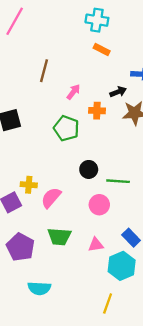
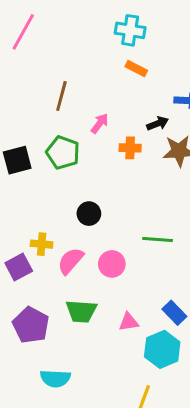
green pentagon: (66, 128) -> (63, 152), moved
black circle: (89, 169) -> (89, 214), moved
pink circle: (99, 205) -> (112, 264), moved

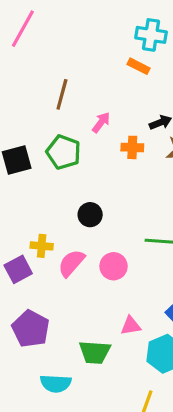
cyan cross: (130, 30) -> (151, 35), moved
green trapezoid: (81, 311) -> (95, 352), moved

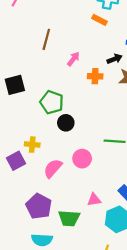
green pentagon: (64, 152) -> (52, 102), moved
pink semicircle: (71, 263) -> (53, 168), moved
purple pentagon: (31, 329) -> (39, 206), moved

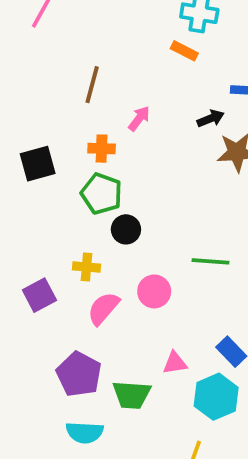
orange cross: (95, 76) -> (102, 149), moved
yellow cross: (32, 145) -> (86, 267), moved

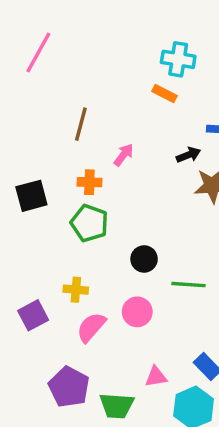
black circle: (126, 229) -> (144, 259), moved

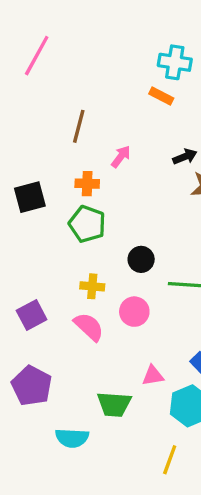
yellow cross: (76, 290) -> (92, 286), moved
pink semicircle: (91, 327) -> (89, 327), turned 92
purple pentagon: (69, 387) -> (32, 386), moved

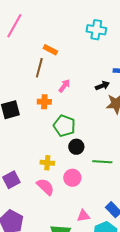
orange rectangle: (161, 96) -> (50, 50), moved
green pentagon: (87, 224) -> (64, 126), moved

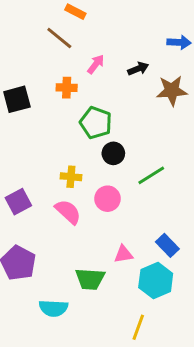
brown line: (39, 68) -> (59, 38), turned -66
black arrow: (102, 86) -> (138, 69), moved
green line: (102, 162) -> (151, 175), turned -36

